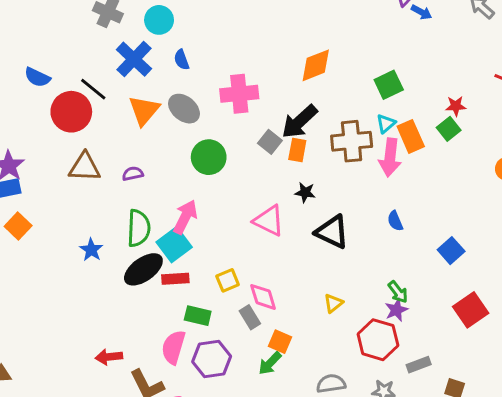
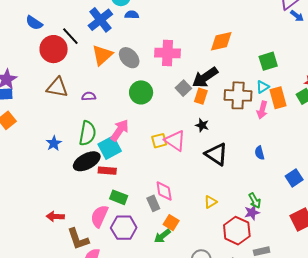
blue semicircle: (182, 60) -> (132, 15), moved, turned 104
pink arrow: (390, 157) -> (262, 110), size x0.7
yellow square: (228, 280) -> (159, 141), moved

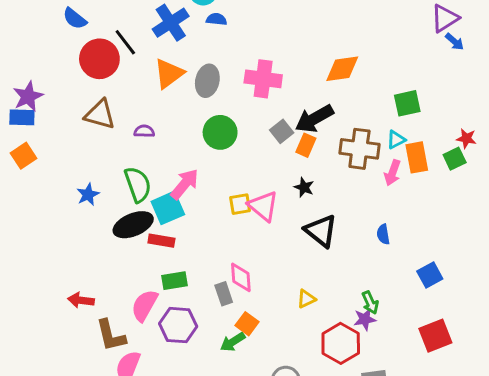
gray ellipse: (129, 58) -> (207, 81), turned 50
green semicircle: (87, 133) -> (138, 184), turned -35
green rectangle: (119, 197) -> (175, 281), turned -36

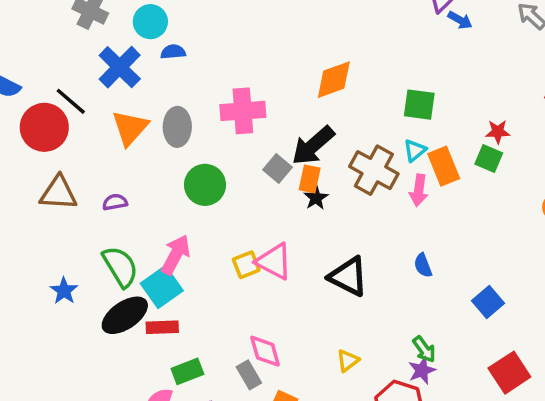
green square: (407, 103) -> (419, 105), turned 32
brown cross: (359, 149) -> (374, 170), turned 33
green square: (455, 159) -> (489, 158), turned -30
black star: (304, 187) -> (316, 198), moved, turned 30

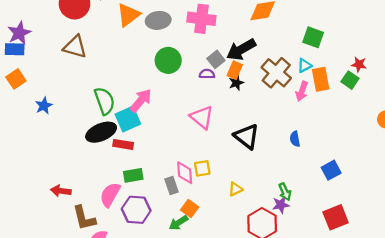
gray ellipse: (177, 127) -> (158, 20), turned 70
purple semicircle: (115, 202) -> (207, 74), moved
yellow square: (246, 265) -> (202, 168), moved
blue star: (64, 291) -> (44, 106), moved

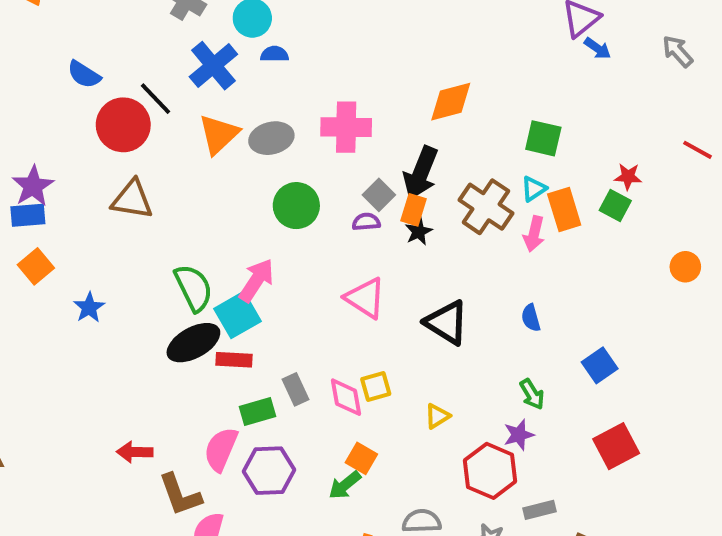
black arrow: (241, 50) -> (421, 173), turned -32
gray rectangle: (171, 185) -> (295, 389), moved
green arrow: (285, 192) -> (532, 394), moved

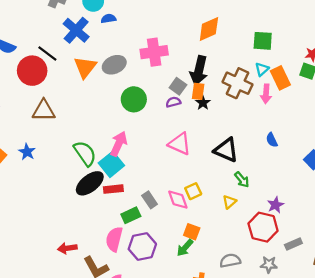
blue star: (89, 308) -> (27, 152), moved
green arrow: (532, 394) -> (242, 180), moved

